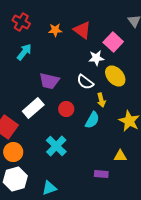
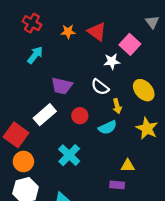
yellow ellipse: (115, 76) -> (144, 90), moved
cyan semicircle: (92, 120) -> (108, 127), turned 36
yellow triangle: (120, 156) -> (128, 166), moved

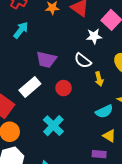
cyan semicircle: (108, 127) -> (104, 111), moved
yellow triangle: (128, 166) -> (109, 136), turned 32

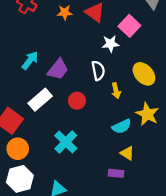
cyan arrow: (21, 30) -> (30, 60), moved
purple trapezoid: (46, 60) -> (58, 69), turned -65
white semicircle: (83, 61) -> (98, 71), turned -138

